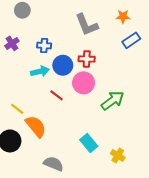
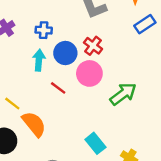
red cross: (87, 59) -> (93, 46), turned 35
cyan arrow: (40, 71) -> (39, 60), turned -72

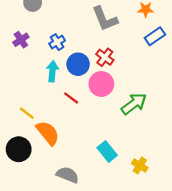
blue cross: (44, 30) -> (57, 42), turned -35

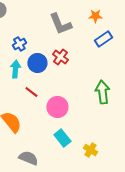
pink circle: (101, 84) -> (57, 107), moved
green arrow: (134, 104) -> (102, 92), moved, turned -60

